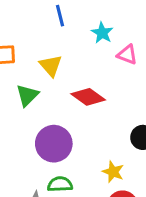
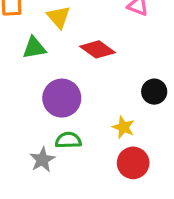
green triangle: (27, 95) -> (34, 48), turned 35

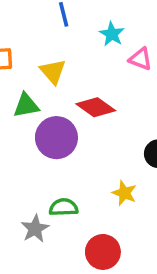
purple circle: (62, 98) -> (56, 138), moved
red circle: (133, 163) -> (103, 252), moved

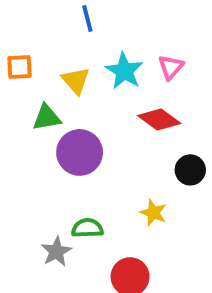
cyan star: (112, 34) -> (124, 71), moved, size x1.4
pink triangle: (140, 59) -> (171, 67), turned 50
red diamond: (96, 107) -> (159, 119), moved

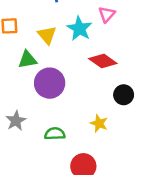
pink triangle: (171, 67) -> (107, 14), moved
gray star: (56, 251) -> (16, 121), moved

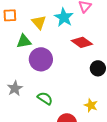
yellow star: (99, 123) -> (91, 105), moved
green semicircle: (55, 134) -> (45, 98), turned 35

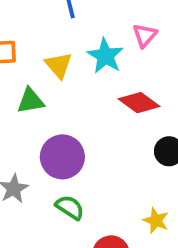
purple circle: (41, 59) -> (62, 157), moved

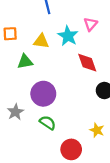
yellow triangle: (59, 65) -> (41, 41), turned -42
red diamond: (139, 103) -> (87, 63), turned 35

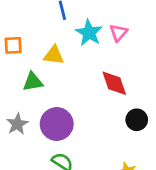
cyan star: (68, 36) -> (89, 33), moved
gray star: (15, 112) -> (17, 124), moved

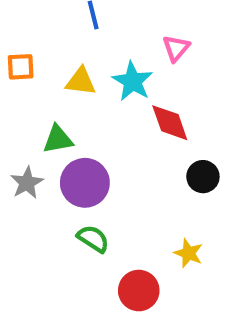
cyan star: (89, 33) -> (133, 81), moved
green triangle: (33, 82) -> (58, 139), moved

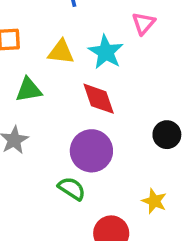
red diamond: (170, 123) -> (99, 99), moved
green triangle: (58, 139) -> (29, 90), moved
purple circle: (85, 183) -> (91, 151), moved

